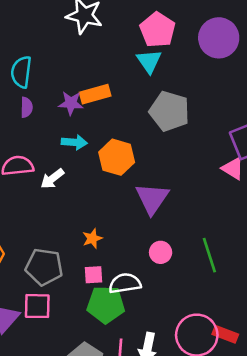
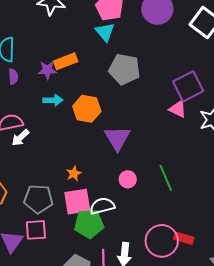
white arrow: (52, 179) -> (20, 138), moved
pink square: (94, 275) -> (77, 202), size x1.8

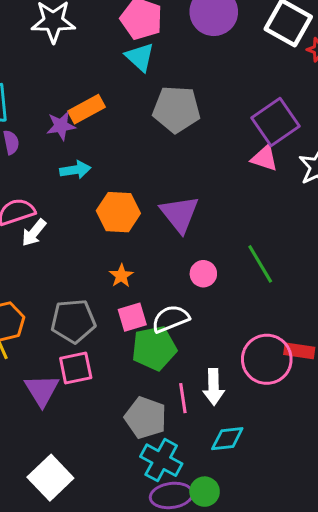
orange hexagon: (87, 109) -> (118, 212), moved
pink square: (77, 202) -> (132, 317), size x0.7

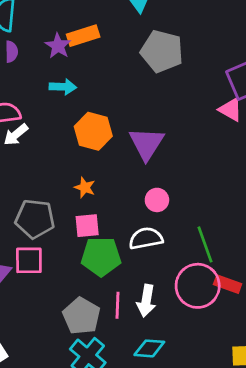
purple star: (61, 126) -> (58, 46), turned 30
green line: (260, 264) -> (205, 244), moved
orange star: (121, 276) -> (85, 188), turned -30
white semicircle: (171, 319) -> (146, 238), moved

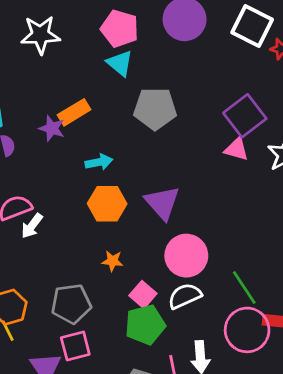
cyan arrow: (63, 87) -> (99, 162), moved
pink circle: (157, 200) -> (186, 256), size x1.8
pink square: (87, 226) -> (143, 295), moved, turned -30

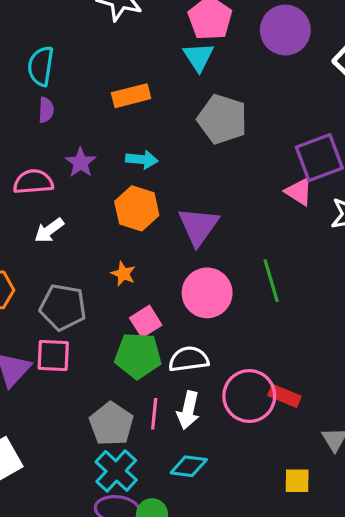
purple star: (52, 128) -> (81, 163), moved
white arrow: (32, 226) -> (49, 230), moved
green line: (244, 288) -> (271, 281), moved
white semicircle: (185, 296) -> (189, 359), moved

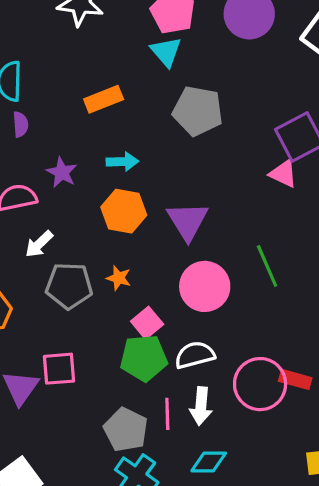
gray pentagon: (63, 307) -> (69, 286), moved

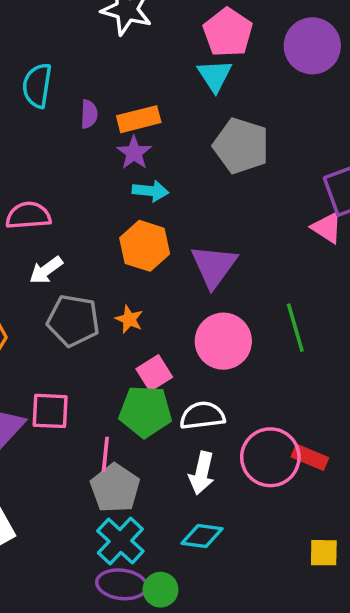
purple semicircle: (20, 124) -> (89, 114), moved
purple star: (62, 172) -> (134, 153), moved
pink line: (167, 414) -> (105, 454), moved

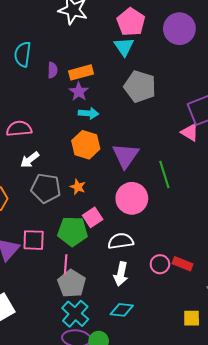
green line: (295, 328) -> (164, 174), moved
green pentagon: (145, 411) -> (73, 231), moved
pink circle: (270, 457) -> (160, 264), size x0.6

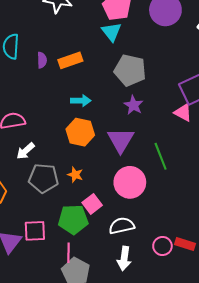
purple star: (79, 92) -> (133, 105), moved

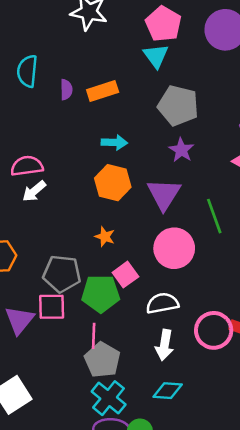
white arrow: (25, 151) -> (34, 191), moved
gray pentagon: (43, 178) -> (62, 274), moved
pink circle: (162, 246) -> (214, 330), size x1.5

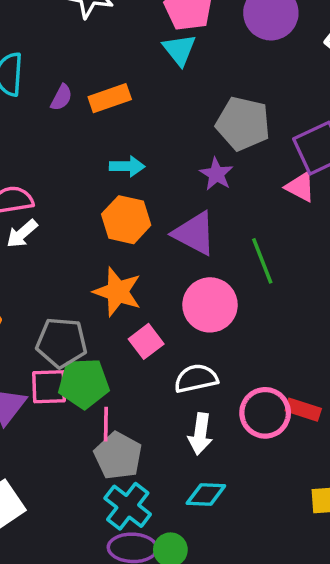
purple semicircle: (66, 90) -> (61, 97), turned 30
gray pentagon: (178, 106) -> (243, 124), moved
purple triangle: (164, 194) -> (195, 233), turned -33
orange star: (105, 237) -> (117, 292), size x1.8
green pentagon: (101, 294) -> (84, 383), moved

